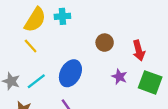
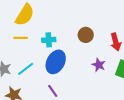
cyan cross: (62, 16) -> (49, 40), moved
yellow line: (31, 46) -> (21, 38), turned -48

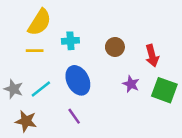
cyan cross: (49, 40) -> (70, 41), moved
blue ellipse: (56, 62) -> (78, 80), turned -55

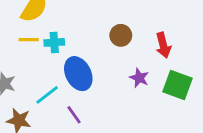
cyan cross: (70, 41) -> (54, 42), moved
cyan line: (41, 89) -> (47, 95), moved

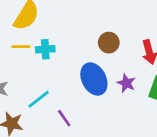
blue ellipse: (78, 74) -> (94, 79), moved

